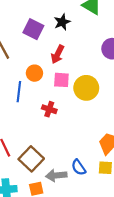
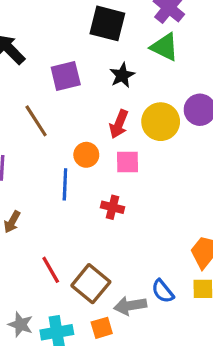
purple square: (33, 29) -> (66, 76), moved, turned -36
yellow circle: (86, 88) -> (161, 122), moved

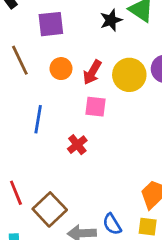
black star: (122, 75) -> (111, 20), moved
orange circle: (86, 155) -> (61, 69), moved
red cross: (112, 207) -> (77, 145), turned 30

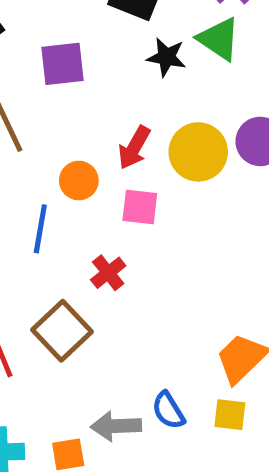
black star: (111, 20) -> (166, 57), turned 30
orange circle: (61, 69) -> (79, 181), moved
brown square: (50, 209) -> (62, 331), moved

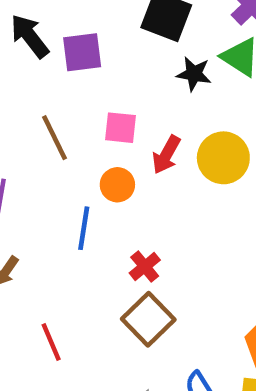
purple square: (63, 64) -> (82, 52), moved
pink square: (140, 207) -> (121, 128), moved
brown square: (62, 331) -> (148, 319), moved

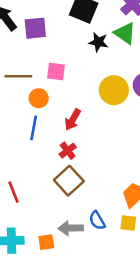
brown line: (54, 138) -> (18, 76), turned -65
red arrow: (166, 155) -> (73, 120), moved
orange circle: (117, 185) -> (39, 98), moved

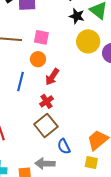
yellow circle: (114, 90) -> (88, 41), moved
orange circle: (39, 98) -> (38, 59), moved
blue semicircle: (97, 221) -> (64, 146), moved

